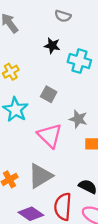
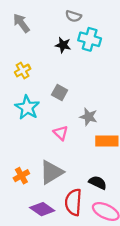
cyan cross: (79, 61) -> (90, 39), moved
pink triangle: (50, 136) -> (61, 133), size x0.6

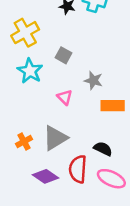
yellow cross: (23, 70) -> (25, 33), size x1.6

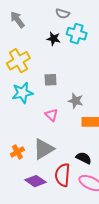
gray square: (63, 55) -> (51, 80), turned -32
cyan star: (30, 71) -> (22, 93), turned 30

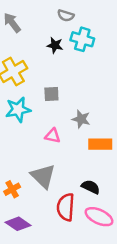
pink triangle: (52, 115) -> (53, 136), turned -32
gray triangle: (44, 149) -> (43, 176), turned -45
orange cross: (17, 152) -> (12, 189), moved
purple diamond: (35, 181) -> (18, 224), moved

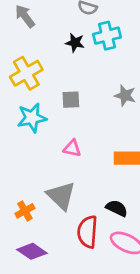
cyan cross: (82, 39) -> (107, 36), turned -30
gray star: (81, 119) -> (125, 95), moved

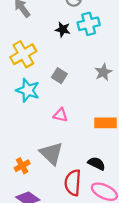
gray star: (125, 95) -> (103, 72), turned 30
gray square: (71, 100) -> (59, 76), turned 35
cyan star: (32, 118) -> (28, 90), turned 30

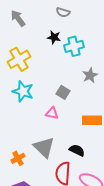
cyan cross: (89, 24) -> (74, 46), moved
gray square: (59, 76) -> (63, 92), moved
black semicircle: (96, 164) -> (77, 150), moved

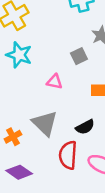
gray square: (63, 92) -> (79, 56), moved, turned 32
black semicircle: (77, 150) -> (85, 127), turned 126

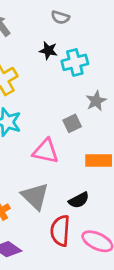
pink triangle: (55, 82) -> (46, 151), size x1.5

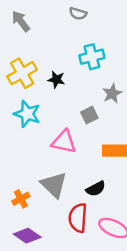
black star: (48, 50) -> (56, 80), moved

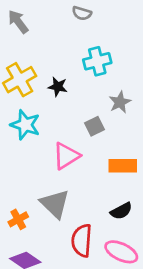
pink triangle: (64, 142) -> (66, 156), turned -44
black semicircle: (96, 189) -> (121, 211), moved

